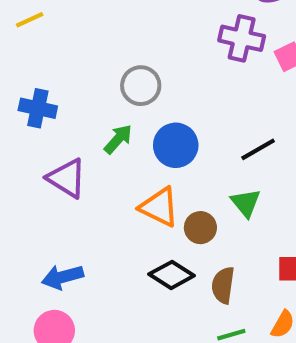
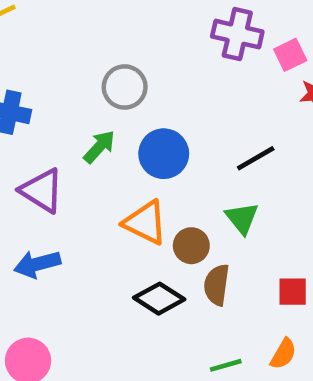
blue arrow: (63, 277) -> (37, 264), moved
brown semicircle: (223, 285) -> (217, 285), moved

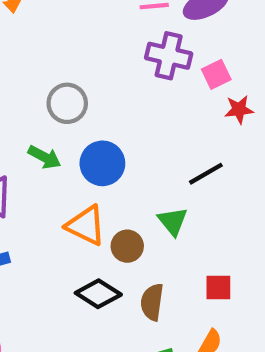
green arrow: (99, 147) -> (44, 157), turned 76
black line: (256, 158) -> (206, 174), moved
brown semicircle: (217, 285) -> (152, 302), moved

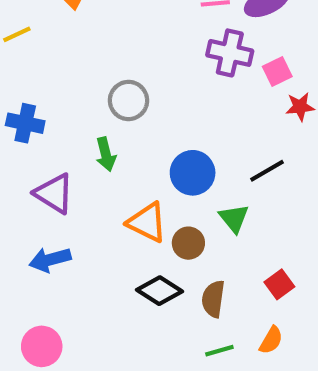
green arrow: (44, 157) -> (106, 154), turned 48
blue circle: (102, 163) -> (193, 173), moved
red square: (218, 288) -> (279, 284), turned -36

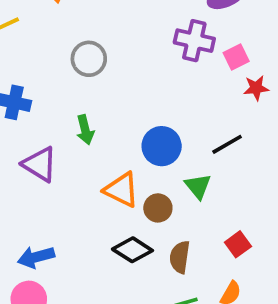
gray circle: (128, 100) -> (89, 59), moved
blue arrow: (50, 260) -> (36, 257), moved

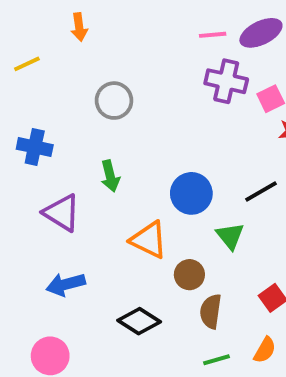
brown circle: (158, 208) -> (189, 275), moved
black diamond: (132, 250) -> (139, 321), moved
blue arrow: (36, 257) -> (66, 284), moved

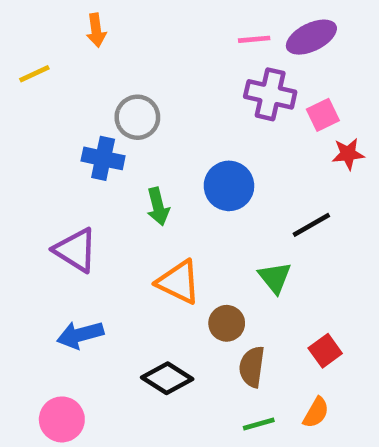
blue cross: (35, 147) -> (103, 158), moved
green arrow: (110, 176) -> (158, 207), moved
blue circle: (191, 193) -> (229, 186), moved

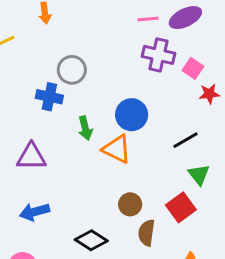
pink square: (323, 115) -> (193, 68), turned -30
purple triangle: (76, 250) -> (31, 157), turned -32
green triangle: (275, 277) -> (199, 174), moved
orange triangle: (179, 282) -> (117, 149), moved
red square: (325, 351) -> (181, 207), moved, size x1.4

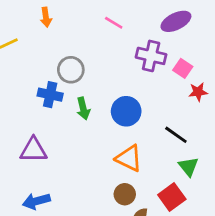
pink line: (148, 19) -> (114, 23), moved, turned 36
green arrow: (85, 128) -> (83, 108), moved
black line: (185, 140) -> (176, 135), turned 65
orange triangle: (117, 149) -> (129, 158), moved

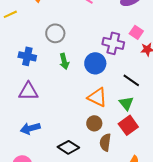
purple cross: (151, 56) -> (113, 43), moved
blue cross: (50, 95) -> (27, 56), moved
green triangle: (188, 167) -> (126, 103), moved

